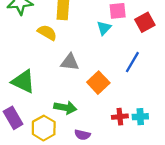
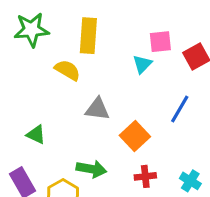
green triangle: (23, 81) -> (36, 134), size x0.6
red cross: (120, 117) -> (145, 176), moved
cyan cross: (140, 117) -> (190, 181), turned 35

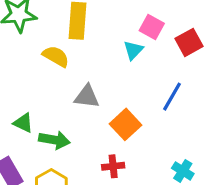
pink square: (160, 42) -> (152, 27), turned 35
green arrow: (91, 169) -> (54, 140), moved
red cross: (145, 176) -> (113, 166), moved

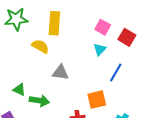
red square: (189, 42) -> (127, 37), turned -30
cyan triangle: (133, 50) -> (100, 49), moved
orange square: (126, 124) -> (97, 100), moved, turned 30

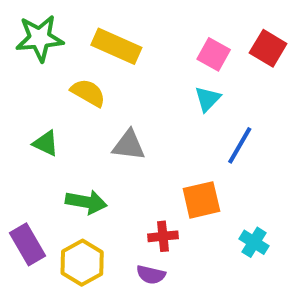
yellow rectangle: (54, 23) -> (116, 46), turned -70
red square: (127, 37) -> (268, 48), moved
green triangle: (19, 90) -> (46, 143), moved

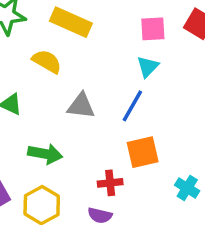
pink square: (214, 54) -> (153, 29), turned -32
blue line: (240, 145) -> (132, 106), moved

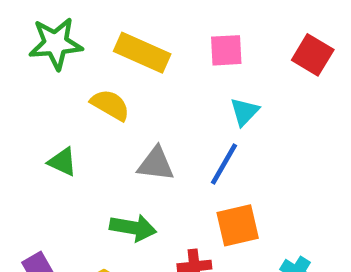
pink square: (153, 29) -> (226, 50), moved
green arrow: (45, 154) -> (133, 228), moved

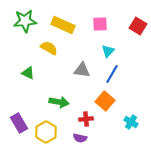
gray triangle: (156, 164) -> (82, 70), moved
blue line: (224, 164) -> (112, 74), moved
orange square: (238, 225) -> (105, 101), turned -36

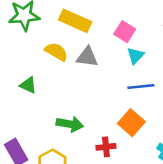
pink square: (100, 24) -> (125, 32), moved, turned 35
gray triangle: (82, 70) -> (87, 57), moved
blue line: (112, 74) -> (141, 87), turned 54

